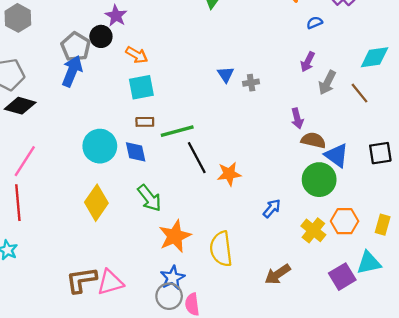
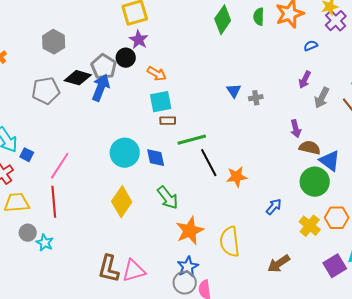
black diamond: (20, 106) -> (78, 78), moved
brown rectangle: (145, 122) -> (168, 121), moved
brown L-shape: (81, 280) -> (109, 269), turned -68

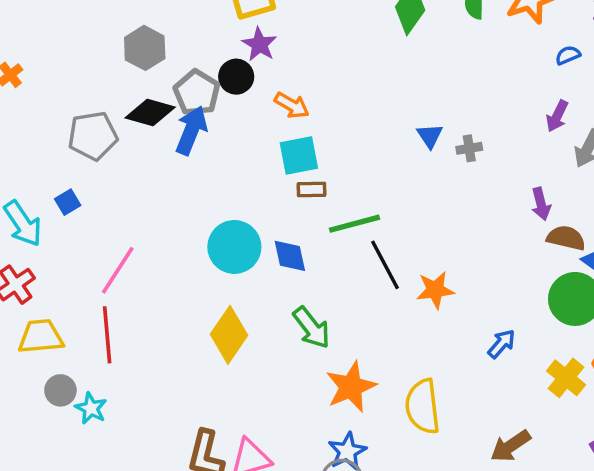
gray hexagon: (54, 42) -> (145, 48), moved
blue square: (27, 155) -> (68, 202), moved, turned 32

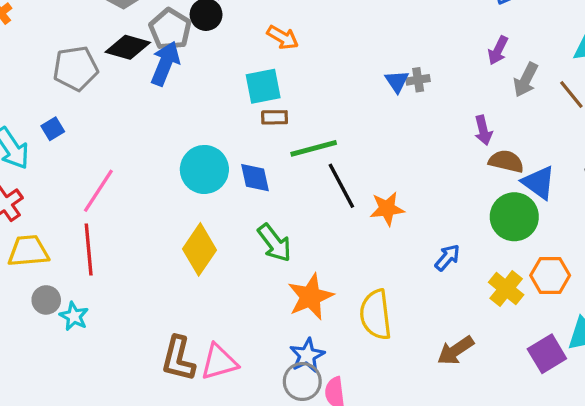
orange arrow: (292, 105) -> (283, 37), moved
blue triangle: (430, 136) -> (397, 81), moved

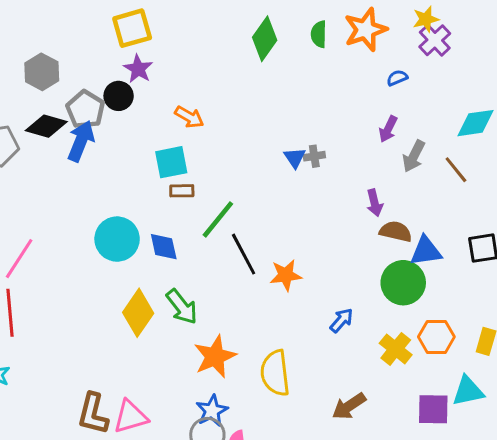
green line: (314, 148) -> (218, 219), turned -36
blue triangle: (539, 183) -> (426, 251), turned -44
yellow diamond: (200, 249) -> (138, 313), moved
purple square: (547, 354) -> (433, 409), turned 32

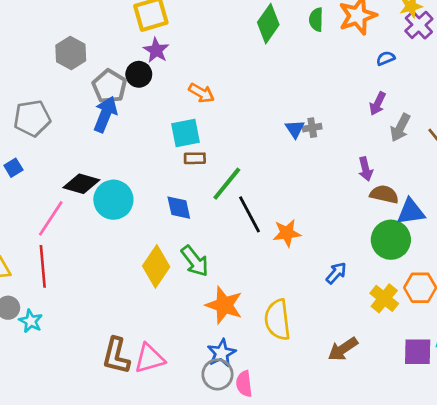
black diamond: (46, 126) -> (81, 184), moved
cyan circle: (117, 239) -> (113, 200), moved
orange star: (215, 356) -> (224, 305), turned -30

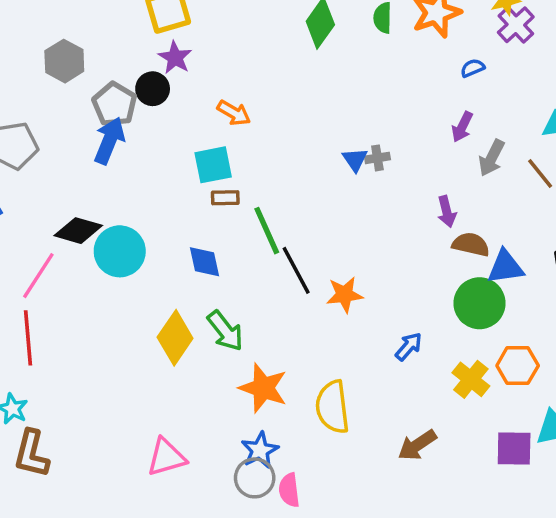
green line: (227, 184) -> (267, 231), turned -63
brown L-shape: (116, 356) -> (31, 454), moved

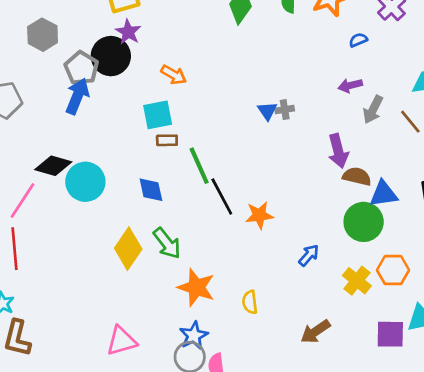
black circle: (153, 89) -> (111, 56), size x1.5
purple arrow: (462, 127) -> (350, 85), turned 50
purple arrow: (447, 212) -> (338, 151), size x1.4
yellow semicircle: (332, 407) -> (250, 302), size x0.6

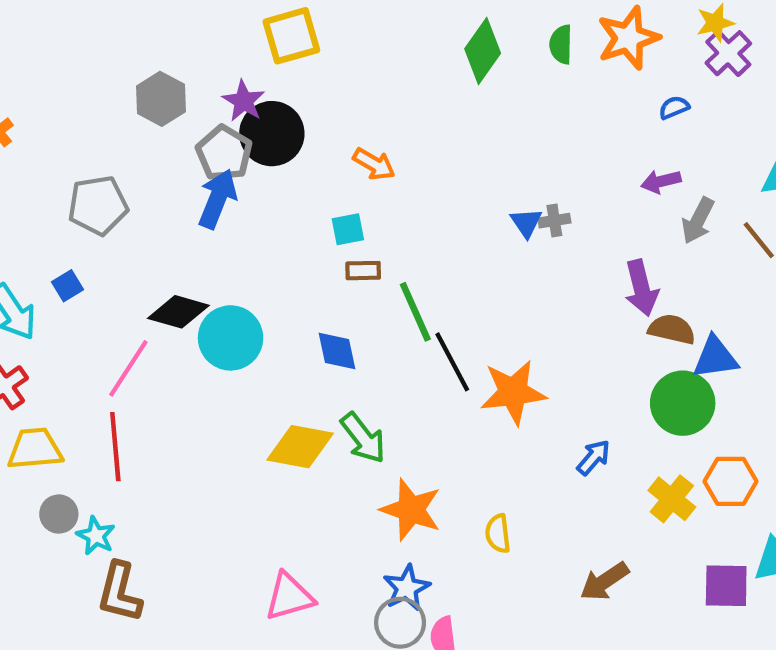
purple star: (128, 32) -> (244, 101), moved
cyan square: (158, 115) -> (348, 229), size x0.7
orange star: (259, 215) -> (513, 392), size x1.4
yellow diamond: (128, 249) -> (300, 447), turned 66

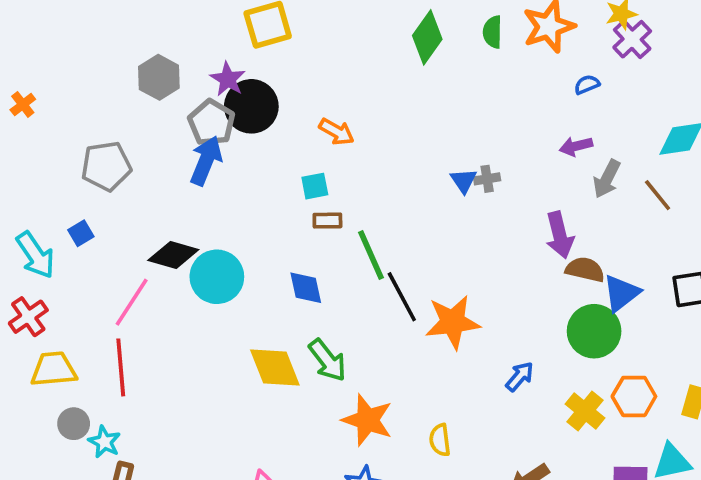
blue triangle: (715, 357) -> (621, 293), turned -30
yellow diamond: (300, 447) -> (275, 367), turned 58

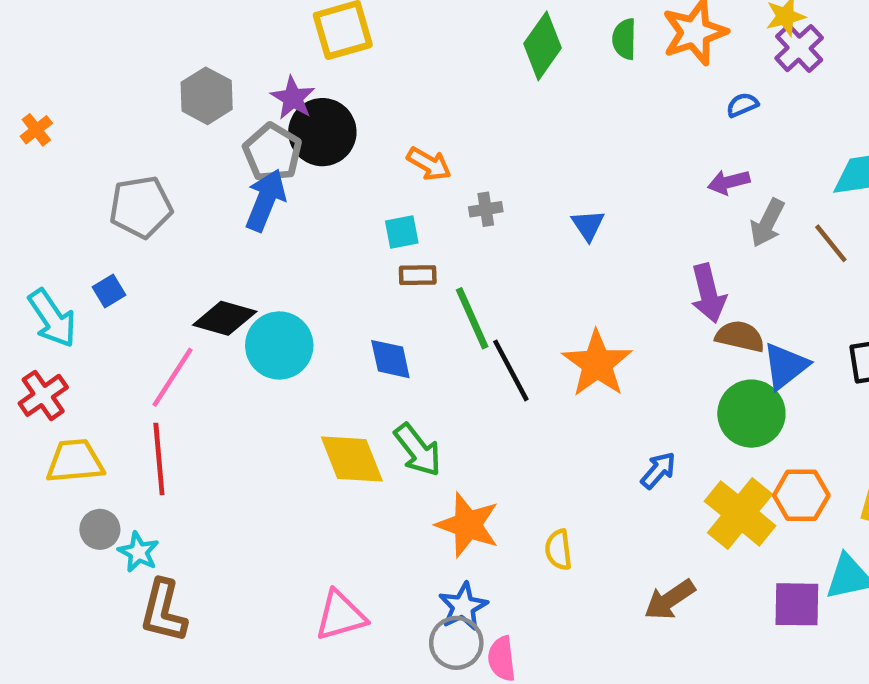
gray cross: (487, 179) -> (486, 209), moved
orange star: (453, 322) -> (597, 364), moved, turned -30
yellow cross: (585, 411) -> (740, 513), size x1.4

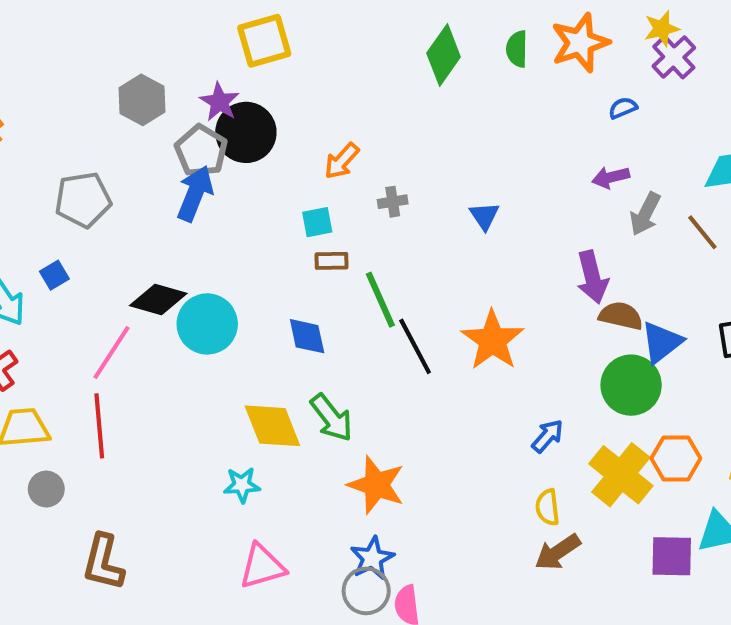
orange arrow: (429, 164) -> (342, 161), turned 102
yellow semicircle: (558, 550) -> (547, 507), moved
cyan star: (138, 552) -> (242, 485), moved, turned -30

